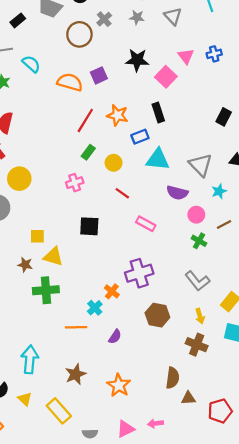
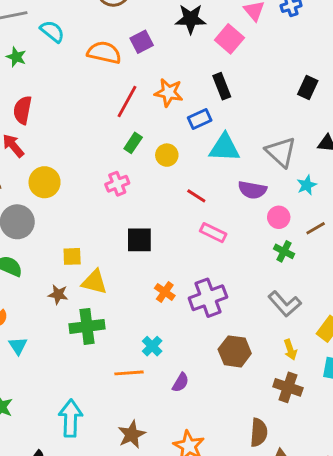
red line: (122, 193) -> (196, 196), moved
orange cross: (112, 291) -> (165, 292), moved

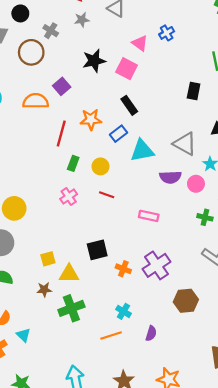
red line: (196, 196) -> (107, 195), moved
pink circle: (279, 217) -> (196, 184), moved
black square: (139, 240) -> (97, 250), moved

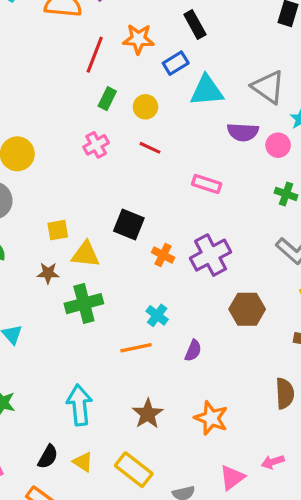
black square: (97, 250) -> (129, 225), turned 30

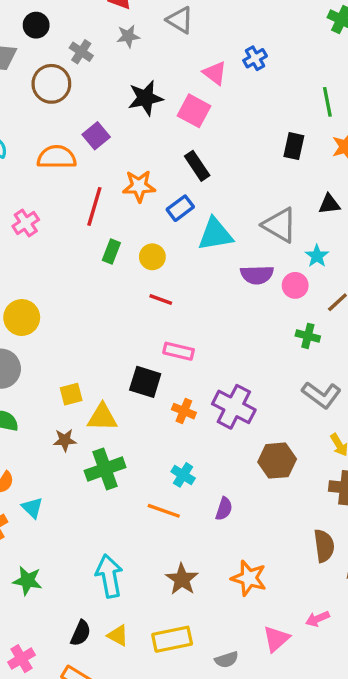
pink cross: (96, 145) -> (26, 223), moved
pink rectangle: (207, 184) -> (179, 351), moved
purple cross: (211, 255) -> (234, 407), turned -30
orange line: (136, 348) -> (164, 511), turned 36
yellow rectangle: (134, 470) -> (172, 639), turned -45

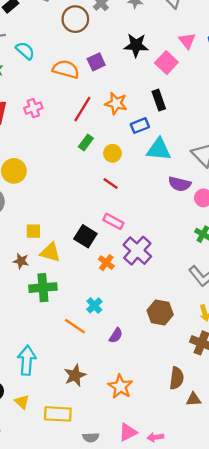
purple cross: (234, 407) -> (137, 251), moved
pink arrow: (318, 619) -> (155, 437), moved

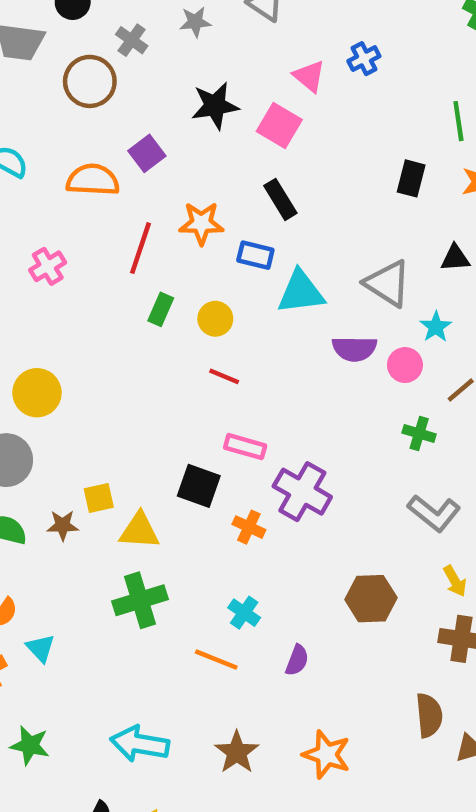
blue rectangle: (140, 126) -> (255, 255), turned 48
brown star: (21, 261) -> (63, 525), moved
cyan arrow: (27, 360) -> (140, 744), turned -72

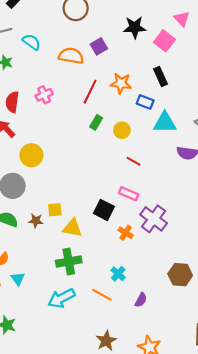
red line: (224, 376) -> (133, 161), moved
cyan arrow: (140, 744) -> (61, 298), moved, turned -44

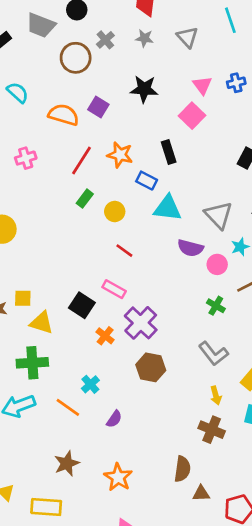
pink square: (164, 41) -> (192, 116), moved
purple square: (99, 46) -> (98, 107), turned -35
brown hexagon: (180, 275) -> (151, 367), moved

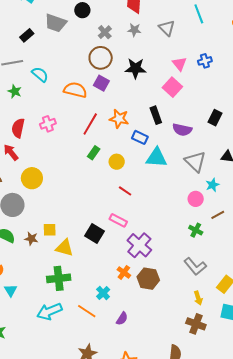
brown circle: (76, 58) -> (101, 58), moved
purple semicircle: (190, 248) -> (182, 130), moved
orange cross: (105, 336) -> (124, 272), moved

